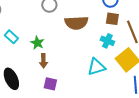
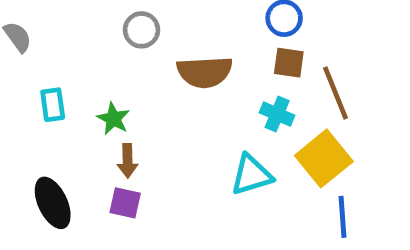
cyan rectangle: (11, 37) -> (53, 105), turned 40
purple square: (50, 84) -> (125, 203), moved

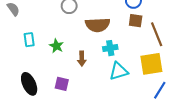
cyan cross: (277, 114) -> (110, 48), moved, turned -32
yellow square: (324, 158) -> (151, 64), turned 30
brown arrow: (127, 161) -> (82, 59), moved
blue line: (343, 217) -> (160, 90), turned 36

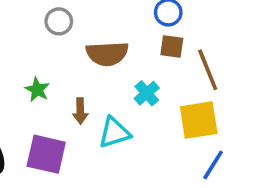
cyan cross: (110, 48) -> (147, 93), moved, turned -32
cyan triangle: (119, 71) -> (114, 133), moved
purple square: (62, 84) -> (46, 154), size x1.6

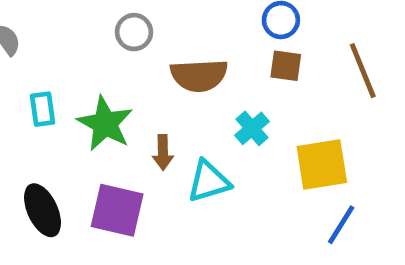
brown line: (208, 70) -> (363, 71), moved
green star: (37, 90) -> (105, 124), size x1.6

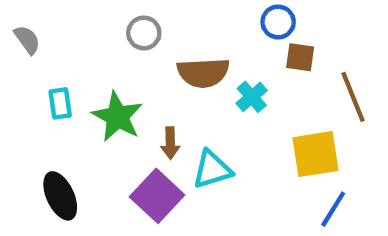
brown square: (286, 66) -> (300, 57), moved
brown line: (363, 71) -> (353, 97), moved
cyan cross: (252, 128) -> (252, 97), moved
purple square: (117, 210) -> (157, 196), moved, turned 30

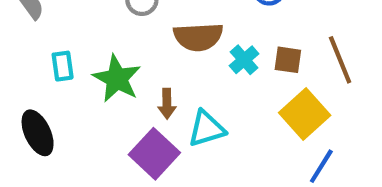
brown square: (300, 57) -> (288, 60), moved
yellow square: (316, 154) -> (305, 114), turned -33
black ellipse: (60, 196) -> (38, 133), moved

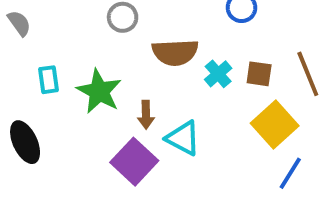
cyan triangle: (207, 129) -> (183, 138), turned 45

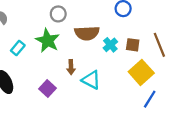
cyan rectangle: (48, 80) -> (18, 48), turned 48
green star: (99, 91) -> (48, 41), moved
purple square: (134, 162) -> (48, 88), moved, size x0.7

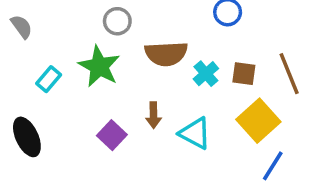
brown arrow: (71, 67) -> (153, 115), moved
cyan triangle: (91, 80) -> (195, 133), moved
purple square: (48, 88) -> (112, 135), moved

